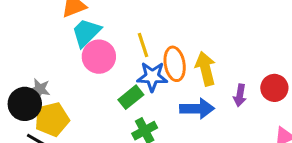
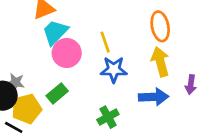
orange ellipse: (175, 64) -> (160, 26), moved
green rectangle: (131, 97) -> (57, 93), moved

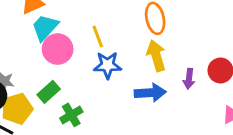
green cross: (108, 117) -> (71, 115), moved

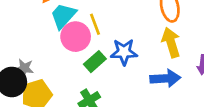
yellow line: (98, 37) -> (95, 24), moved
green rectangle: (49, 92) -> (95, 62), moved

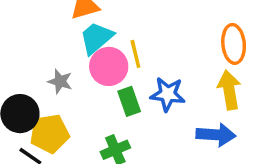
green rectangle: (95, 62) -> (129, 101), turned -75
gray star: (24, 68) -> (60, 81), moved

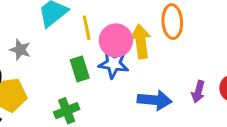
pink circle: (109, 66) -> (116, 40), moved
yellow arrow: (229, 90) -> (141, 41), moved

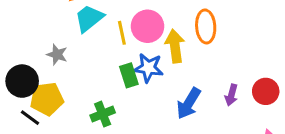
pink circle: (116, 40) -> (147, 26), moved
green rectangle: (80, 69) -> (129, 75), moved
blue arrow: (155, 100) -> (189, 103), turned 116

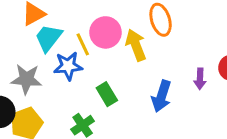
gray star: (57, 55) -> (26, 79), size x1.5
blue star: (148, 68) -> (68, 66), moved
green rectangle: (129, 75) -> (107, 94), moved

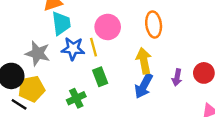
cyan trapezoid: (48, 38) -> (61, 23), turned 125
yellow line: (83, 44) -> (94, 47), moved
yellow arrow: (136, 45) -> (144, 61), moved

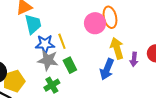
pink circle: (108, 27) -> (95, 23), moved
gray star: (38, 53) -> (48, 60), moved
yellow arrow: (144, 61) -> (117, 48), moved

